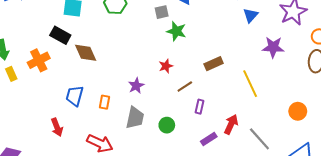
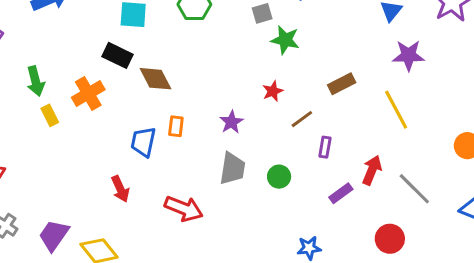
purple star: (273, 47) -> (408, 55), moved
orange rectangle: (104, 102) -> (176, 126), moved

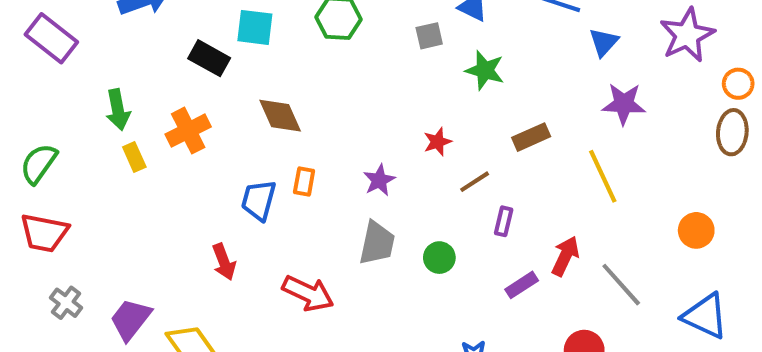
green star: (285, 40) -> (485, 70), moved
black rectangle: (117, 55) -> (209, 58), moved

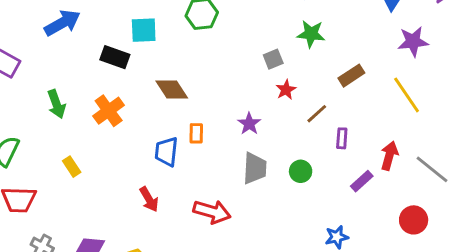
gray square: (429, 36) -> (273, 59), moved
yellow rectangle: (134, 157) -> (72, 167), moved

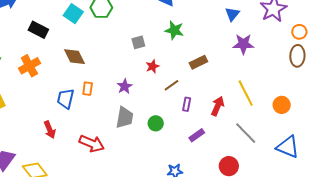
cyan square: (144, 30) -> (73, 14), moved, turned 30
gray square: (273, 59) -> (138, 42), moved
yellow line: (407, 95) -> (246, 93), moved
red arrow: (389, 156) -> (218, 106), moved

